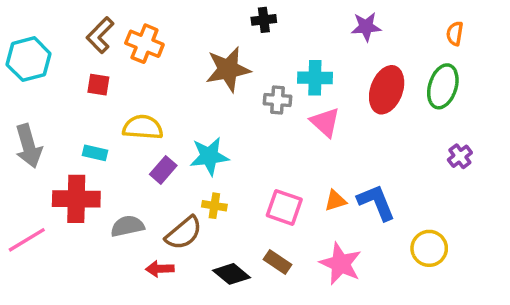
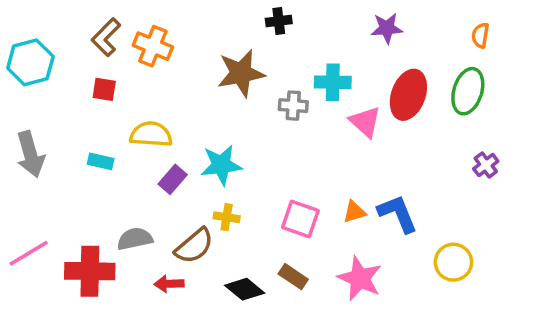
pink triangle: (325, 122) -> (365, 122), moved
red cross: (76, 199) -> (90, 271), moved

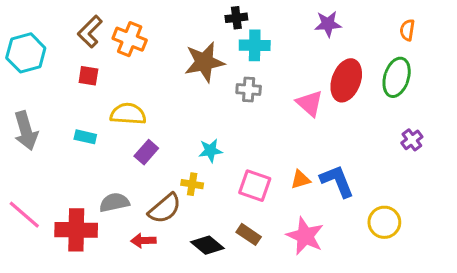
cyan cross: (333, 82) -> (255, 45), moved
cyan star: (221, 165) -> (210, 151), moved, size x0.7
pink line: (29, 253) -> (24, 215), turned 72

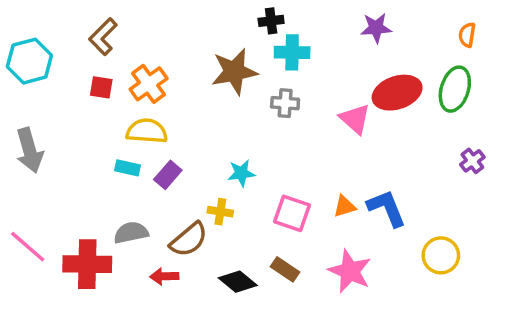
orange cross: (130, 39) -> (149, 84), moved, turned 32
red ellipse: (346, 80) -> (397, 93), turned 51
cyan rectangle: (85, 137) -> (128, 168), moved

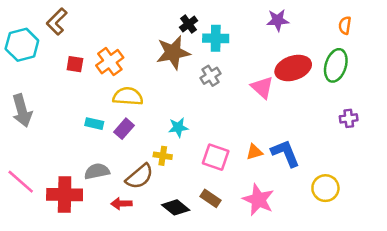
black cross: (271, 21) -> (189, 24), moved, turned -30
brown L-shape: (103, 37) -> (57, 21), moved
gray cross: (285, 103) -> (211, 76), turned -36
yellow semicircle: (147, 131) -> (128, 96), moved
purple cross: (472, 161) -> (349, 118), turned 30

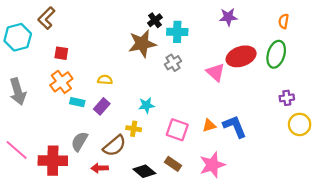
orange cross: (110, 62) -> (61, 82), moved
yellow semicircle: (128, 96) -> (105, 80), size x0.6
gray semicircle: (97, 171) -> (79, 141), turned -48
yellow circle: (325, 188) -> (300, 124), moved
pink star: (258, 200) -> (212, 165), turned 30

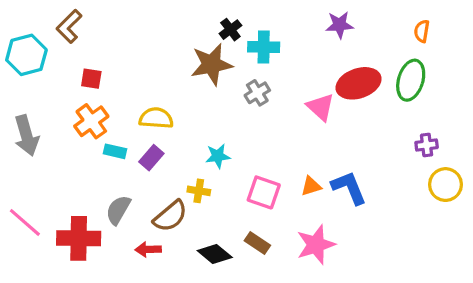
yellow semicircle: (105, 80) -> (156, 118), size x1.5

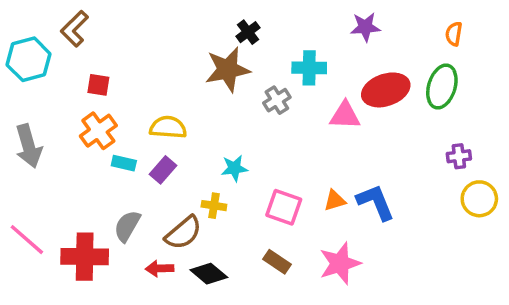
cyan cross: (264, 47) -> (309, 68), moved
pink triangle: (321, 107) -> (345, 115), turned -40
black diamond: (215, 254) -> (209, 274), moved

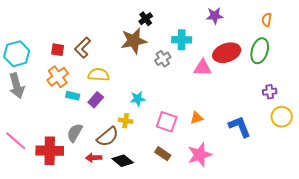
brown L-shape: (74, 29) -> (83, 48), moved
cyan hexagon: (29, 59) -> (17, 54), moved
blue L-shape: (376, 202) -> (240, 127), moved

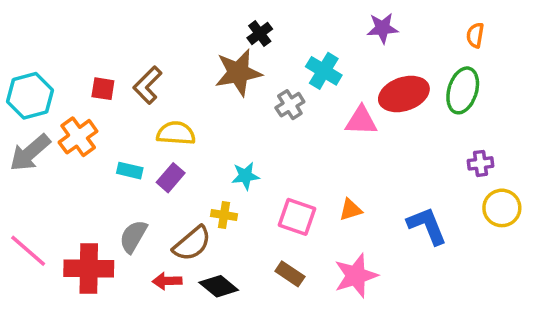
cyan cross: (182, 40) -> (324, 71), turned 30
orange cross: (58, 77) -> (78, 137), moved
gray arrow: (17, 86) -> (30, 153), turned 65

